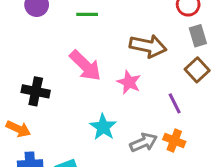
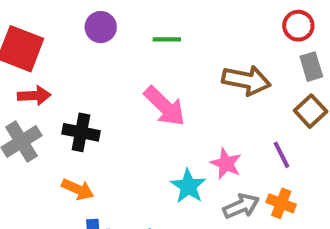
pink star: (129, 82) -> (226, 164), moved
black cross: (36, 91) -> (81, 132), moved

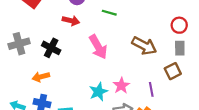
red arrow: (34, 96) -> (71, 21), moved
orange arrow: (78, 189) -> (41, 77), turned 126

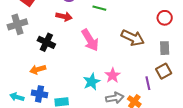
gray cross: (19, 44) -> (17, 24), moved
gray rectangle: (180, 48) -> (165, 48), moved
brown square: (173, 71) -> (164, 71), moved
purple line: (151, 89) -> (148, 83), moved

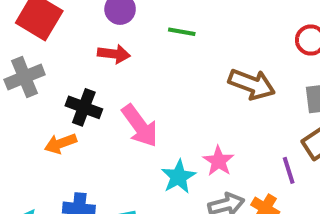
pink arrow: (90, 40) -> (140, 126), moved
orange arrow: (38, 69) -> (61, 143), moved

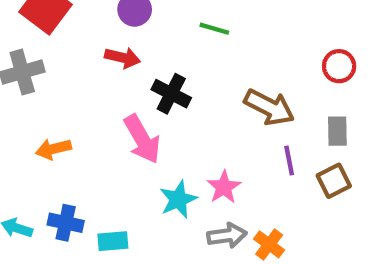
green line: (182, 32) -> (214, 29), moved
black cross: (84, 107) -> (171, 94), moved
purple line: (289, 170) -> (289, 161), moved

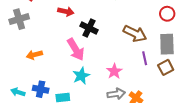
gray rectangle: (337, 131) -> (167, 44), size x1.5
cyan star: (178, 199) -> (81, 76), moved

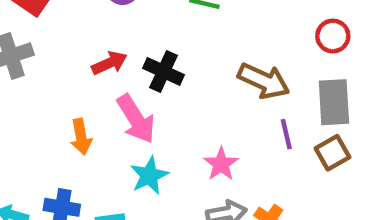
red arrow: (66, 12) -> (109, 63), moved, turned -35
orange arrow: (34, 55) -> (81, 137), moved, turned -84

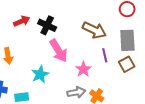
pink arrow: (136, 119) -> (59, 51), moved
pink star: (221, 164) -> (83, 69), moved

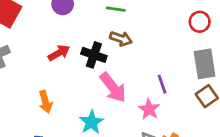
brown arrow: (94, 30) -> (121, 39), moved, size x0.7
purple line: (105, 55) -> (162, 84), moved

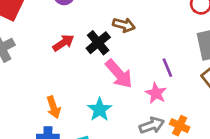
black cross: (94, 55) -> (98, 43), turned 35
orange arrow: (45, 102) -> (54, 107), moved

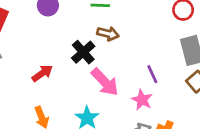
red arrow: (63, 43) -> (42, 73), moved

